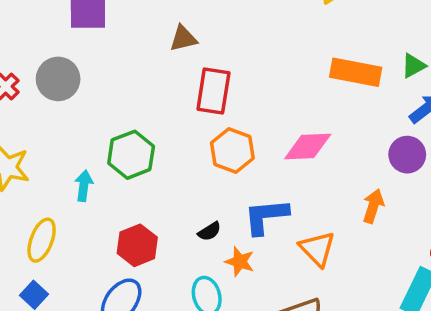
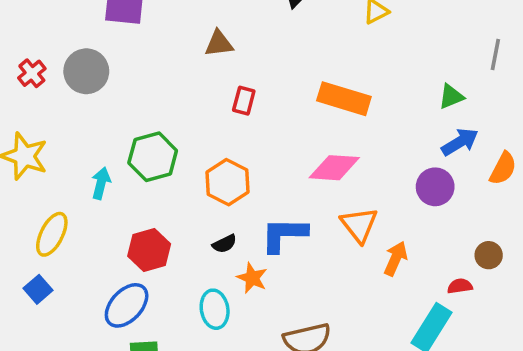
orange rectangle: (356, 72) -> (344, 99), moved
red rectangle: (213, 91) -> (244, 101), size x0.6
orange hexagon: (232, 150) -> (227, 182), moved
orange arrow: (373, 206) -> (396, 259), moved
orange triangle: (317, 249) -> (359, 225), moved

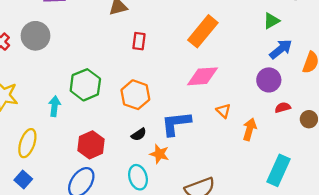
orange rectangle: (344, 99) -> (203, 31), turned -60
orange triangle: (359, 225) -> (223, 111), size x0.6
red semicircle: (460, 286) -> (283, 108), moved

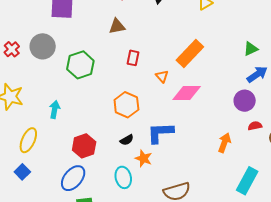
green hexagon: (85, 85) -> (80, 65), moved
orange triangle: (223, 111) -> (162, 76), moved

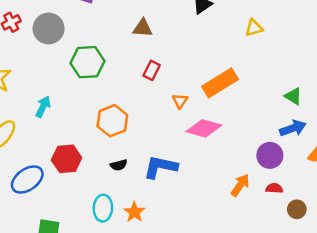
green triangle: (251, 49) -> (293, 96), turned 42
orange hexagon: (126, 105) -> (112, 121), moved
orange arrow: (224, 143) -> (240, 185), moved
orange star: (144, 158) -> (134, 212), moved
blue ellipse: (73, 178) -> (27, 180), moved

